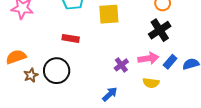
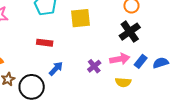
black circle: (57, 71) -> (32, 87), moved
blue arrow: (110, 94) -> (56, 69), moved

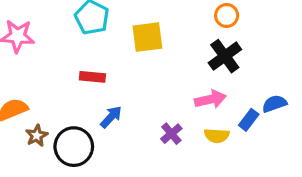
blue rectangle: (141, 61) -> (249, 120), moved
purple cross: (94, 66) -> (171, 134), moved

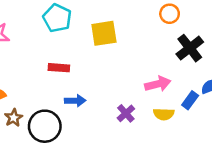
black cross: (225, 56) -> (190, 48), moved
blue arrow: (111, 117) -> (75, 101), turned 48

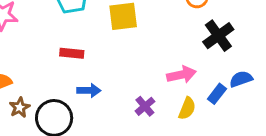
yellow semicircle: (164, 114) -> (187, 108), turned -72

